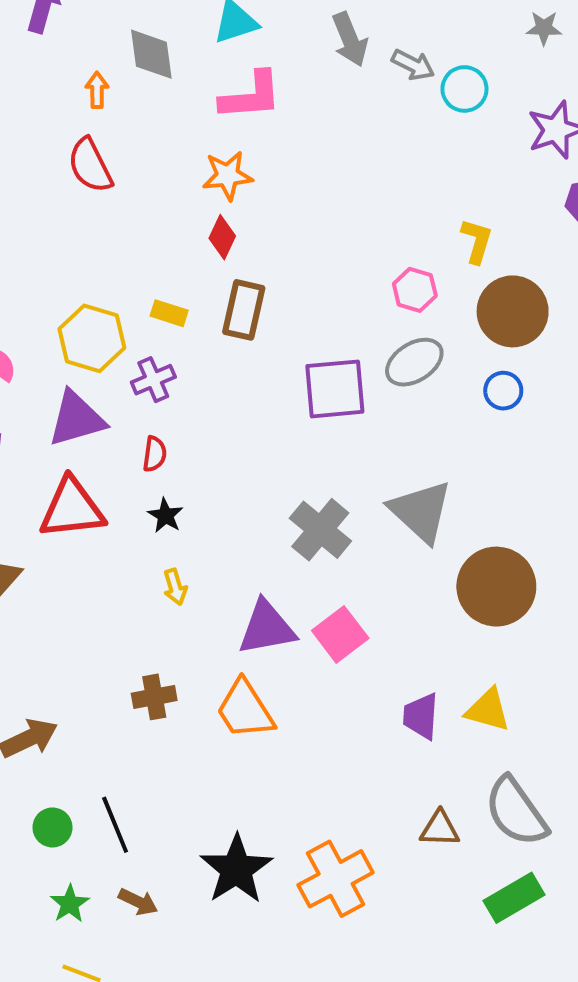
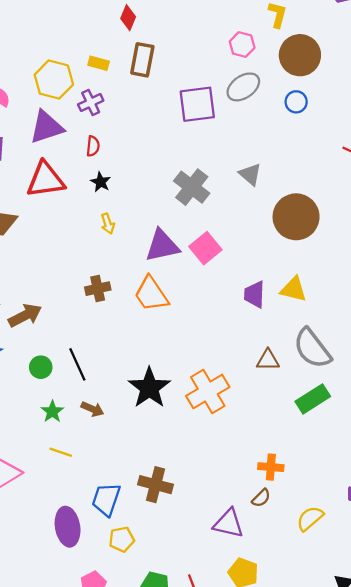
gray triangle: (421, 511) -> (250, 174), size x0.6

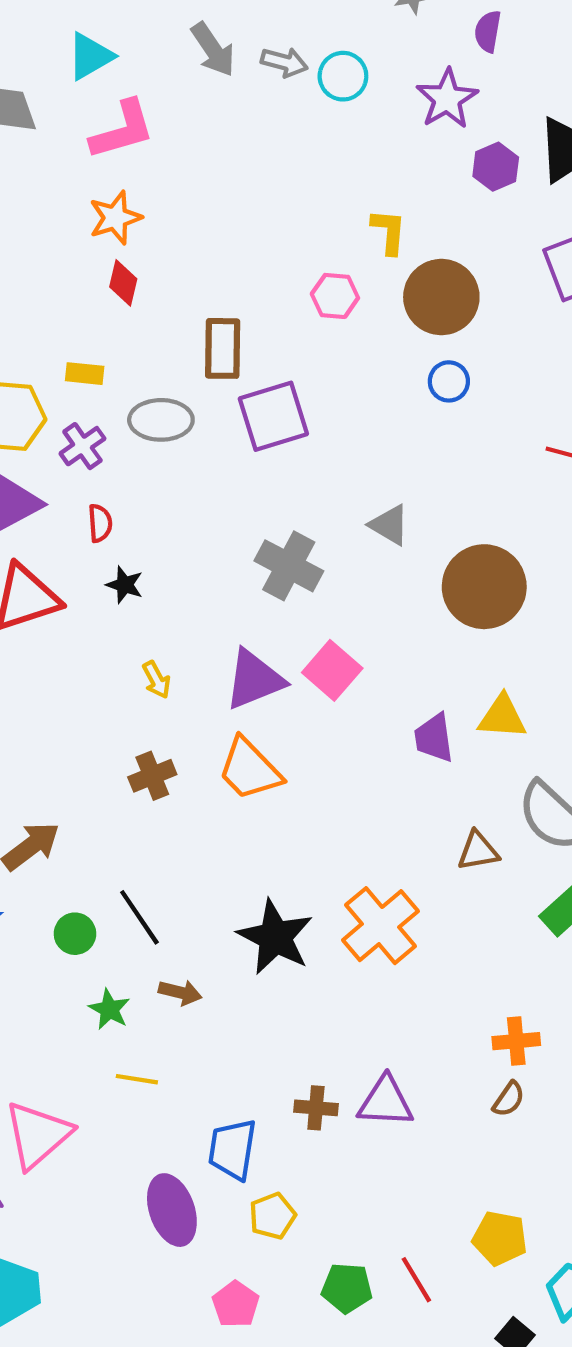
brown rectangle: (142, 60) -> (223, 348), moved
gray ellipse: (243, 87) -> (161, 420), moved, turned 44
yellow arrow: (108, 224) -> (157, 680), moved
brown cross: (155, 485) -> (316, 1108), size x0.7
purple triangle: (229, 523) -> (386, 1102), moved

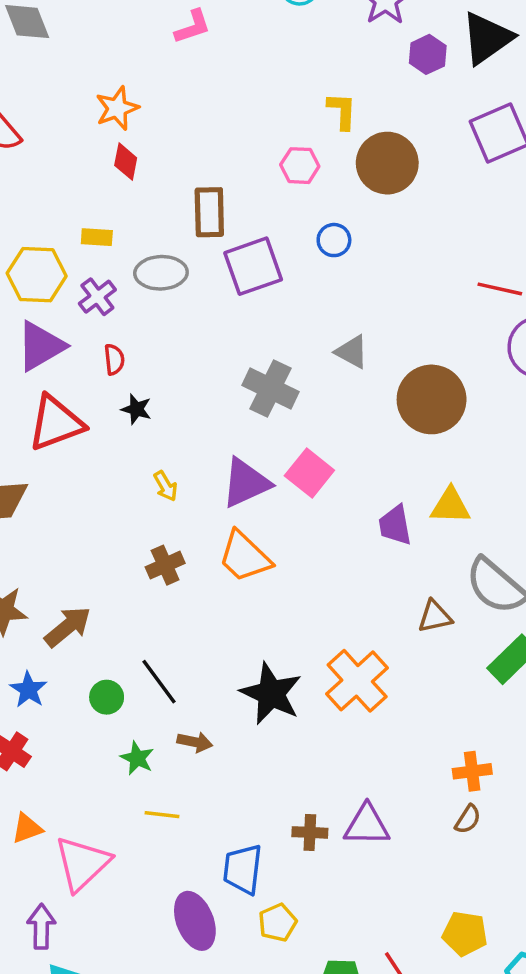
pink L-shape: (122, 130) -> (193, 27), moved, size x0.7
blue circle: (449, 381) -> (334, 240), moved

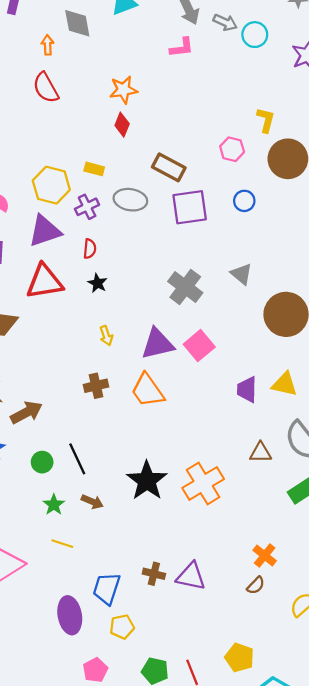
brown rectangle: (209, 212) -> (169, 167), turned -72
orange cross: (472, 771) -> (265, 556), turned 35

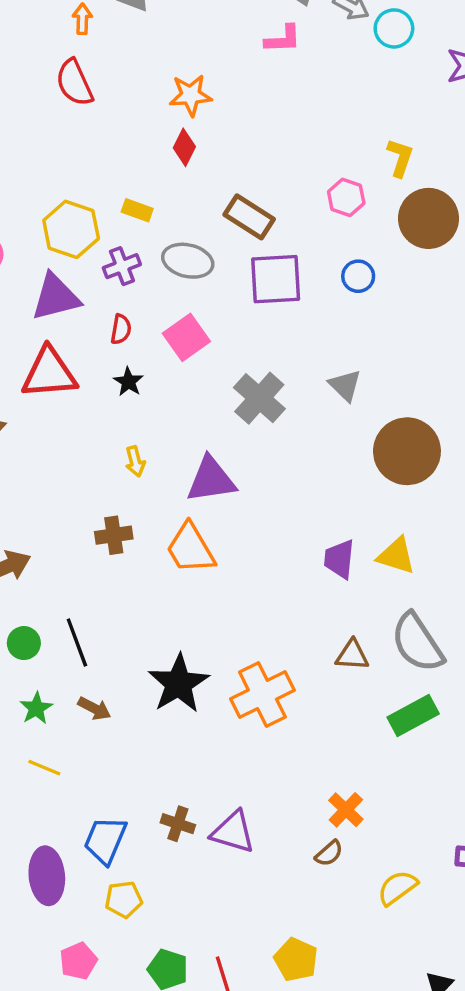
pink square: (199, 346) -> (186, 337), moved

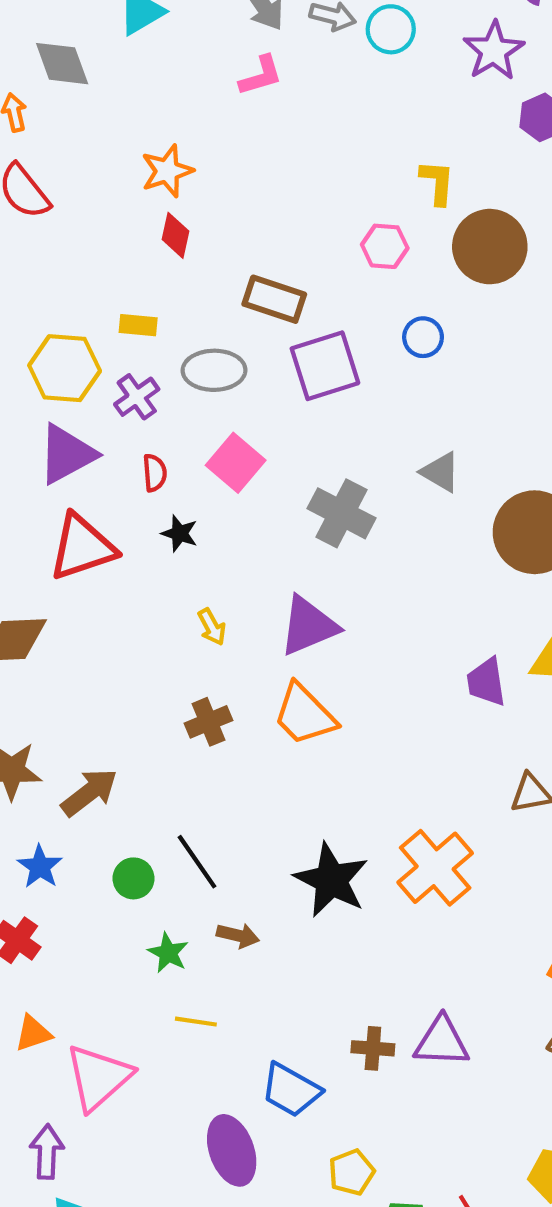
blue trapezoid: (105, 840) -> (291, 1090), turned -69
yellow pentagon: (124, 899) -> (351, 1172), moved

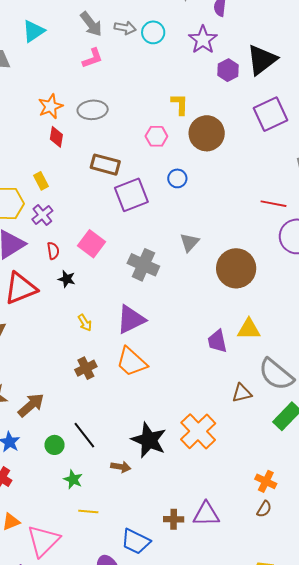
yellow rectangle: (138, 325) -> (41, 181), turned 60
gray ellipse: (214, 370) -> (93, 110), moved
gray triangle: (440, 472) -> (189, 242), turned 45
brown arrow: (238, 935) -> (121, 467), moved

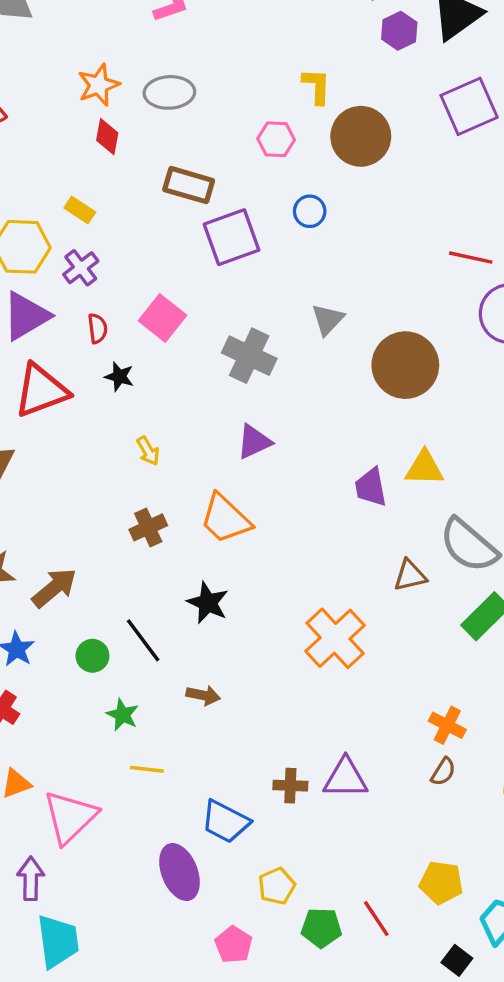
yellow rectangle: (41, 181) -> (80, 210), turned -30
purple triangle: (131, 319) -> (254, 442), moved, size x0.7
black star: (149, 440) -> (208, 603), moved, size x0.7

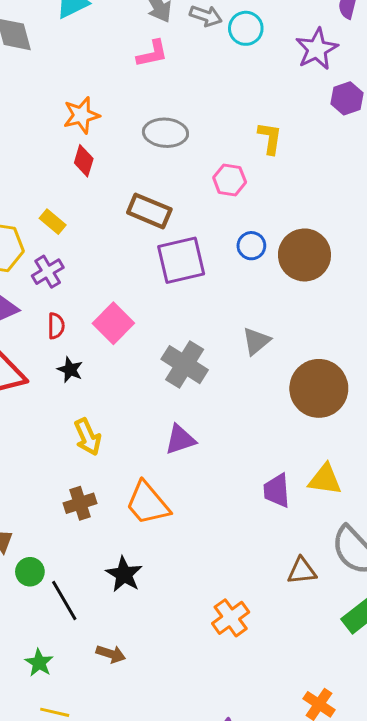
gray ellipse: (169, 92) -> (165, 133), moved
brown circle: (361, 136) -> (304, 255), moved
yellow arrow: (148, 451) -> (88, 437), size x1.4
orange cross: (335, 638) -> (231, 618), size x0.7
green circle: (92, 656) -> (30, 572), moved

